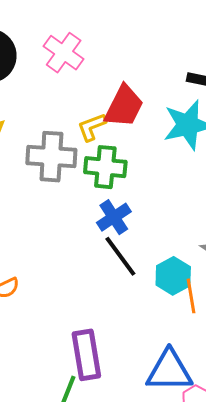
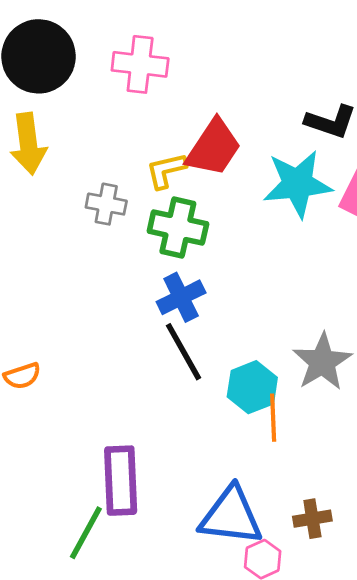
pink cross: (64, 53) -> (140, 64), turned -36
gray cross: (51, 157) -> (106, 204), size x0.6

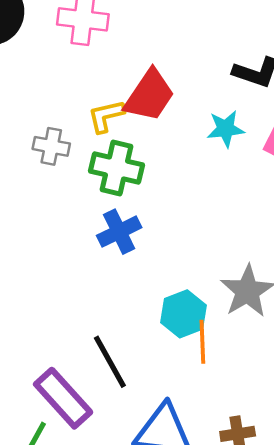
cyan star: (297, 184) -> (226, 129), size x0.6
black line: (184, 352) -> (110, 362), moved
purple rectangle: (121, 481) -> (63, 398), turned -40

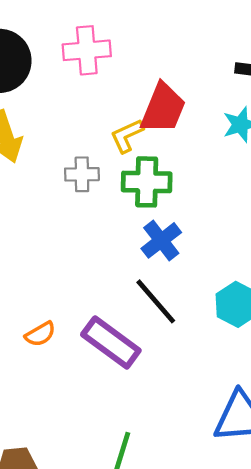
black line: (110, 362) -> (156, 301), moved
purple rectangle: (63, 398) -> (111, 342), moved

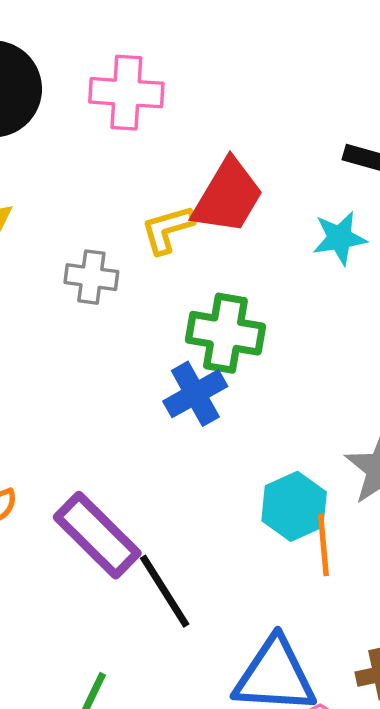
green cross: (147, 182) -> (225, 333), moved
black line: (156, 301) -> (165, 591), moved

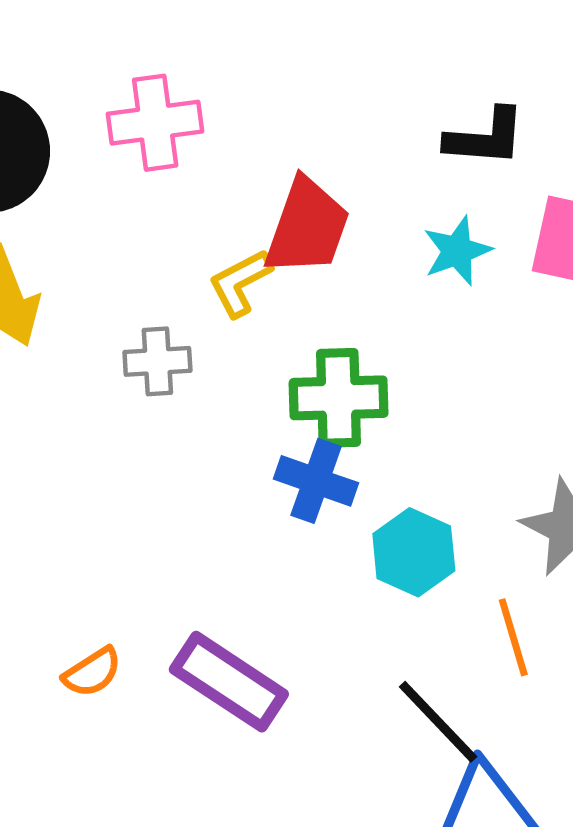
blue cross: (195, 394) -> (316, 481), turned -30
cyan hexagon: (294, 506) -> (414, 552), moved
black line: (165, 591) -> (438, 722), moved

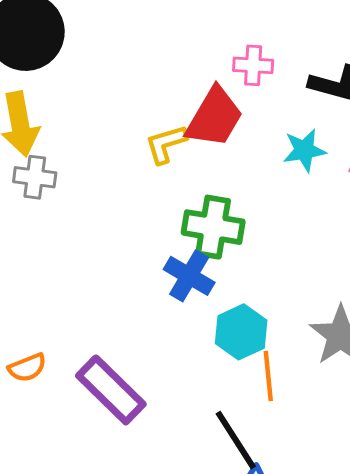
pink cross: (155, 123) -> (253, 65), moved, size x0.7
gray cross: (157, 361) -> (35, 177), moved
orange line: (513, 637) -> (268, 376), moved

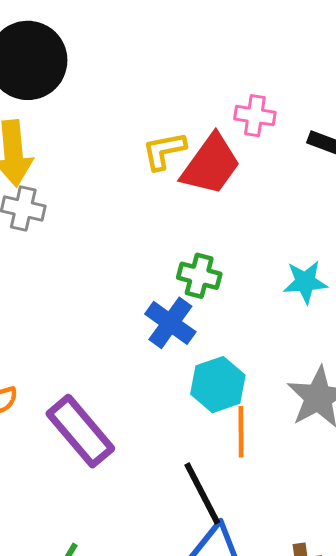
yellow L-shape: (166, 144) -> (164, 151), moved
cyan star: (304, 150) -> (305, 282), moved
green cross: (213, 227) -> (199, 276), size x0.7

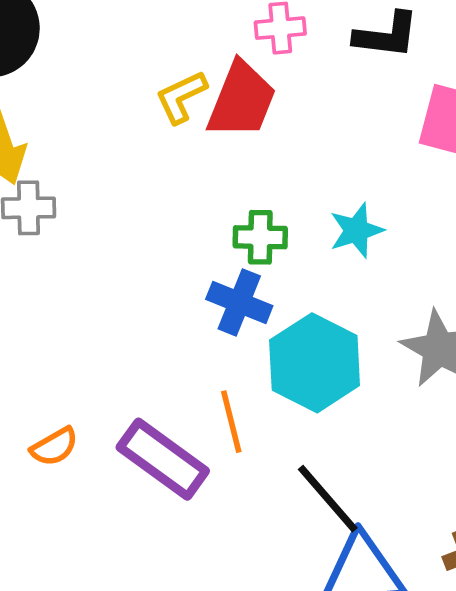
cyan star: (305, 282) -> (356, 231), moved
cyan hexagon: (218, 385) -> (315, 363), size x1.4
orange line: (241, 432) -> (231, 422), moved

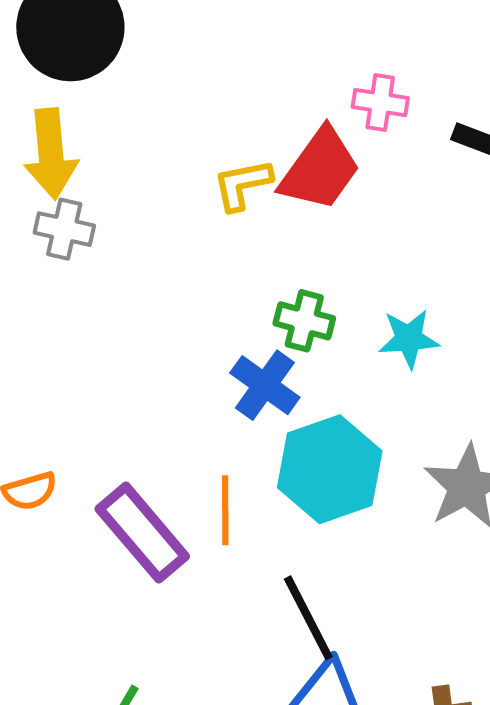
yellow L-shape: (181, 97) -> (242, 184), moved

